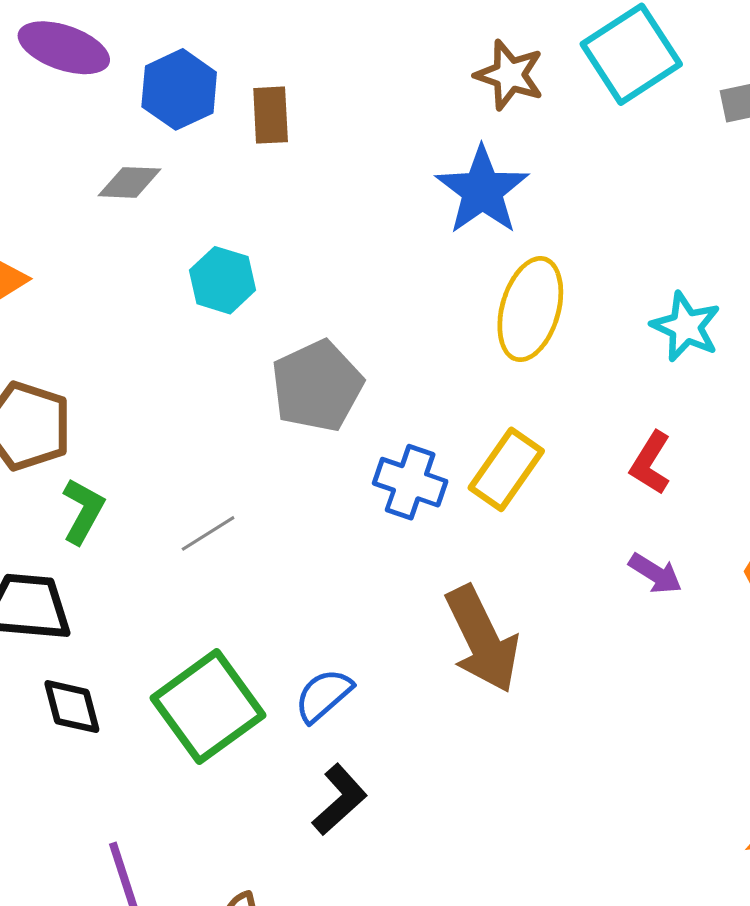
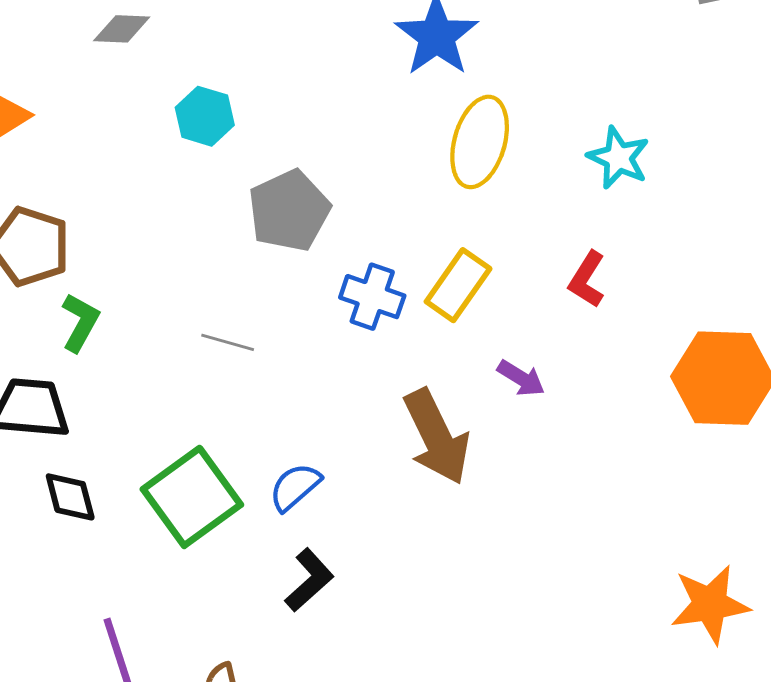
gray line: (208, 533) -> (228, 342), moved, turned 48
purple arrow: (655, 574) -> (521, 378), moved

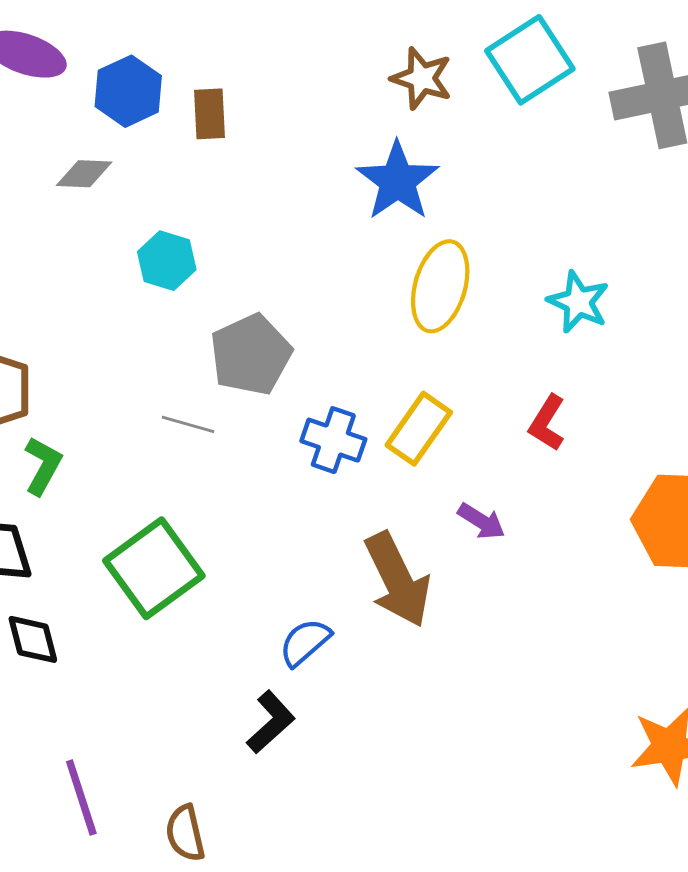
gray line: (228, 342) -> (188, 424), moved
blue semicircle: (295, 487) -> (305, 642), moved
green square: (192, 497) -> (154, 568), moved

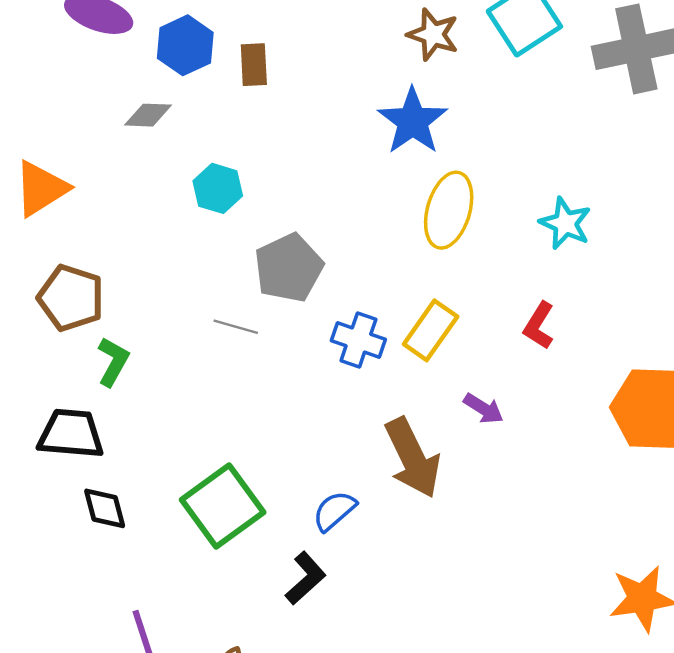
green square: (154, 568) -> (223, 506), moved

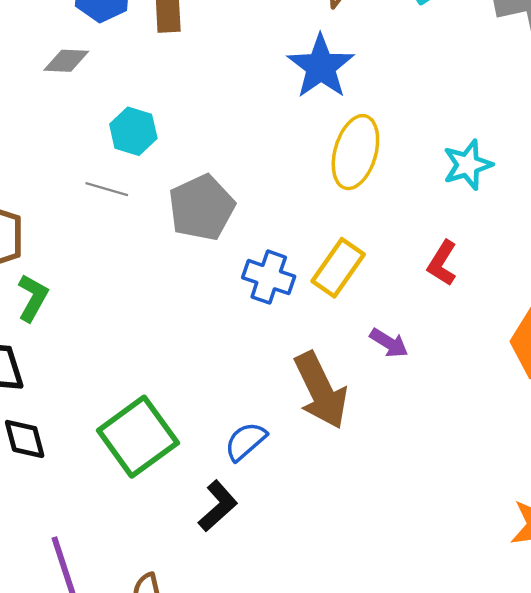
cyan star: (565, 223) -> (468, 165), turned 30
gray line: (236, 327) -> (107, 189), moved

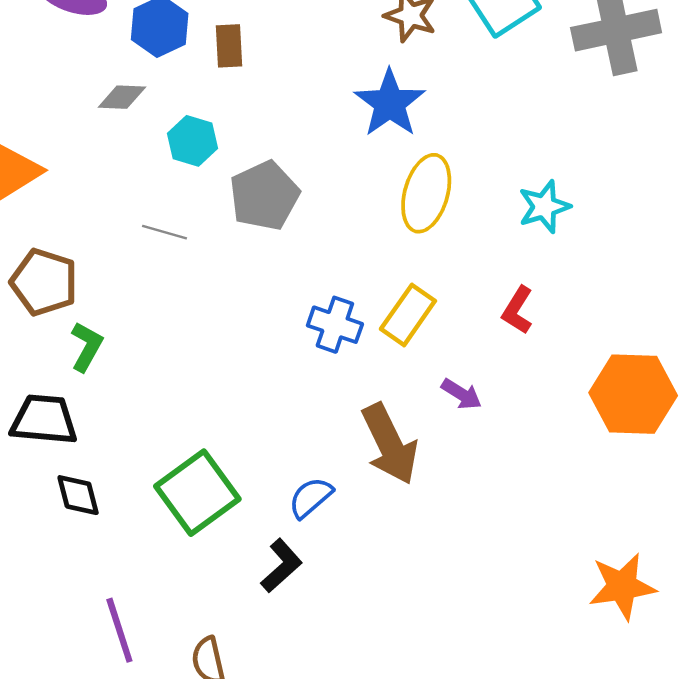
cyan hexagon: (133, 131) -> (193, 141), moved
gray pentagon: (202, 208) -> (264, 196), moved

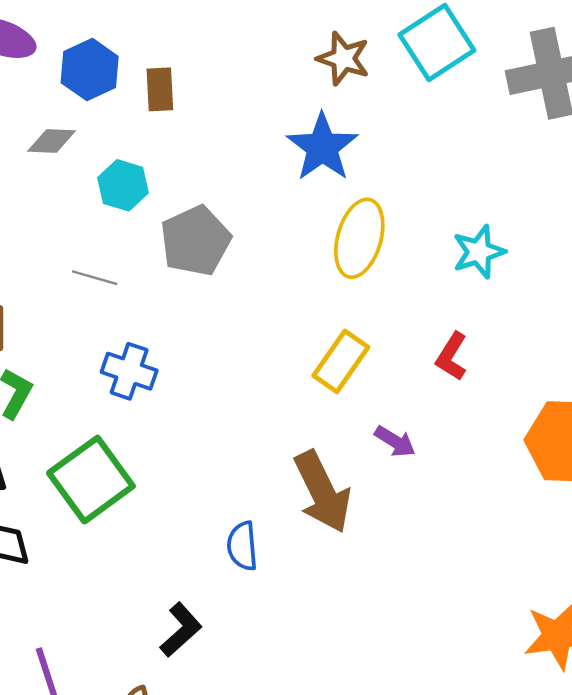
blue cross: (335, 325) -> (129, 371), moved
green square: (197, 493) -> (91, 480), moved
blue semicircle: (311, 498) -> (242, 546), turned -54
black L-shape: (281, 566) -> (181, 630), moved

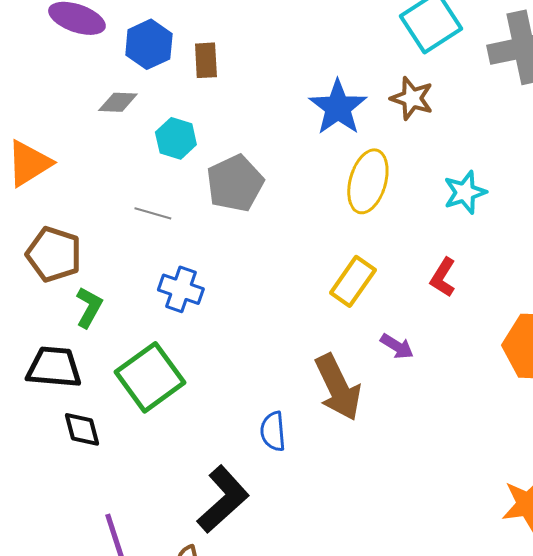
brown star: (343, 59) -> (412, 98), moved
black L-shape: (181, 630) -> (223, 499), size x1.5

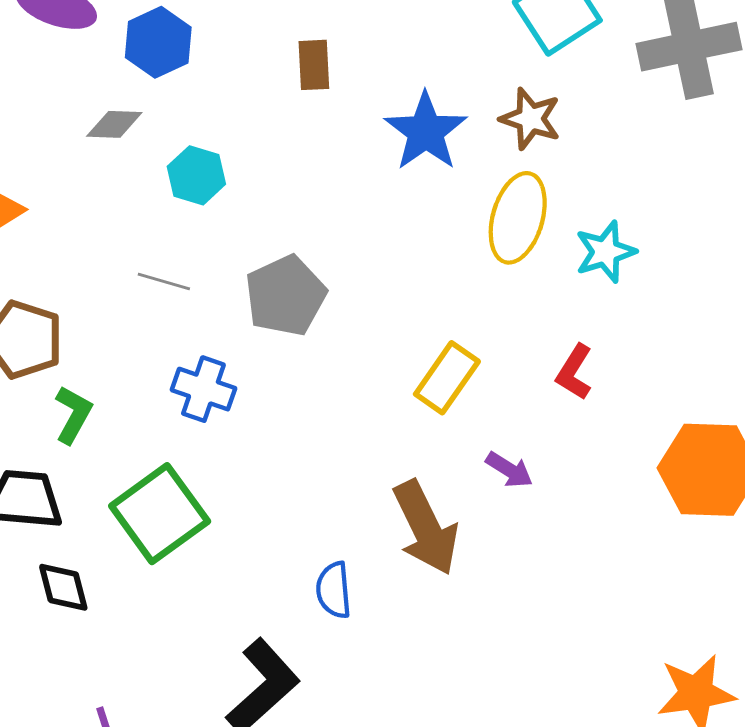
brown rectangle: (206, 60) -> (314, 65), moved
yellow ellipse: (368, 181) -> (518, 218), moved
gray pentagon: (235, 183) -> (286, 296), moved

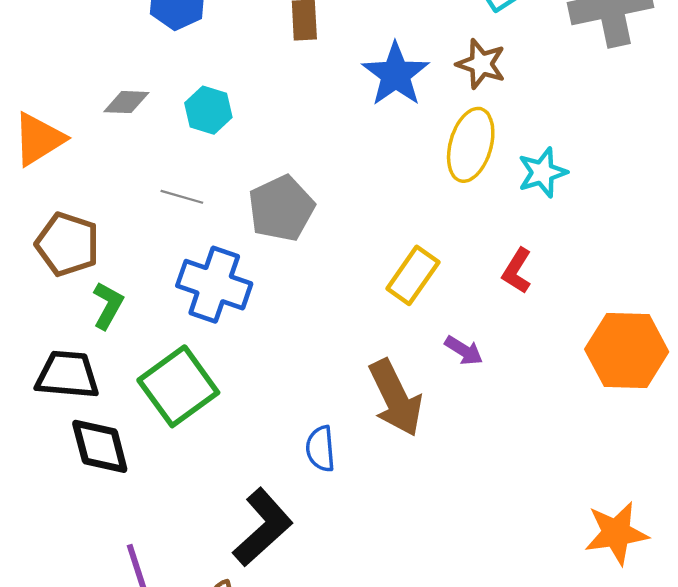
gray diamond: (114, 124) -> (126, 102), moved
blue cross: (203, 389) -> (214, 285), size x1.4
black diamond: (63, 587) -> (100, 446), size x1.4

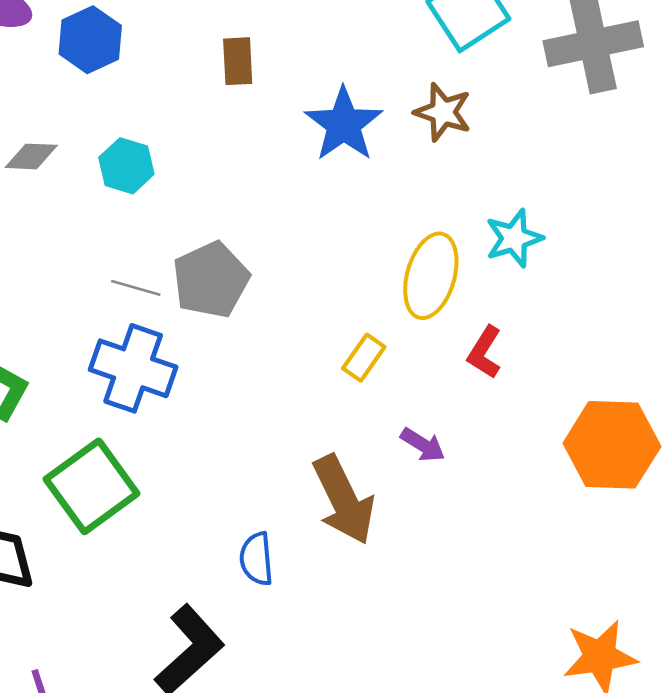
yellow ellipse: (471, 145) -> (431, 276), moved
gray line: (182, 197) -> (136, 288), moved
yellow rectangle: (413, 275) -> (364, 358), size x0.7

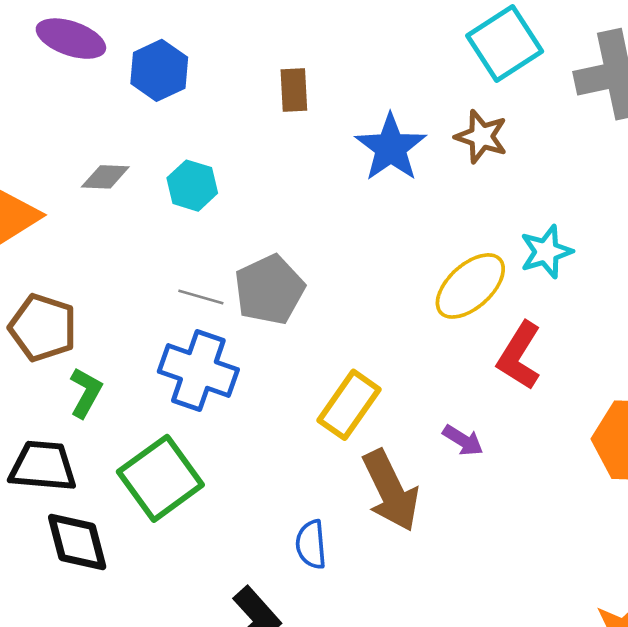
yellow ellipse: (431, 276) -> (470, 286), turned 32
red L-shape: (485, 352) -> (519, 356), size x1.4
yellow rectangle: (364, 358) -> (349, 405), moved, size x1.6

